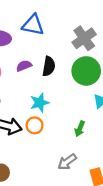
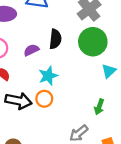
purple semicircle: (24, 66) -> (31, 50), moved
green arrow: (80, 129) -> (99, 107), moved

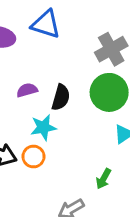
black semicircle: (55, 39) -> (61, 97), moved

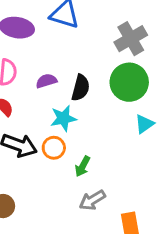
green arrow: (104, 179) -> (83, 166), moved

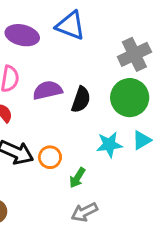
purple semicircle: (46, 81) -> (48, 90), size x1.4
cyan star: (63, 118) -> (109, 145), moved

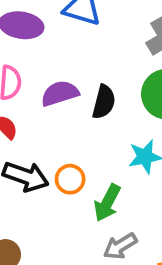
green arrow: (77, 178) -> (107, 203), size x1.4

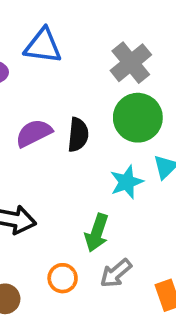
orange circle: (70, 179) -> (63, 278), moved

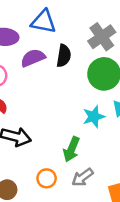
purple semicircle: (34, 133) -> (33, 58), moved
black semicircle: (78, 135) -> (64, 56), moved

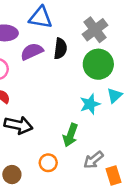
gray arrow: (83, 177) -> (93, 160), moved

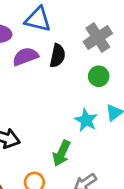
green circle: (98, 64) -> (99, 76), size x0.6
cyan star: (90, 104) -> (86, 120), turned -30

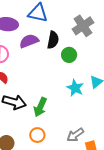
green circle: (99, 76) -> (69, 55), moved
green arrow: (62, 153) -> (40, 107), moved

